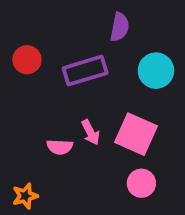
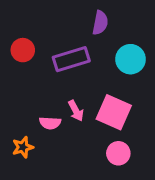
orange star: (25, 196) -> (23, 147), moved

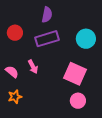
purple semicircle: (100, 23) -> (47, 15), moved
pink arrow: (76, 111) -> (33, 67), moved
pink semicircle: (50, 123) -> (12, 72), moved, turned -144

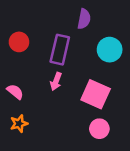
purple semicircle: (47, 15) -> (84, 19), moved
purple rectangle: (47, 39) -> (60, 50), turned -60
pink arrow: (33, 67) -> (56, 81), moved, turned 48

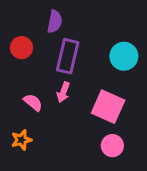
purple semicircle: (84, 19) -> (55, 22), moved
pink semicircle: (15, 92) -> (33, 102), moved

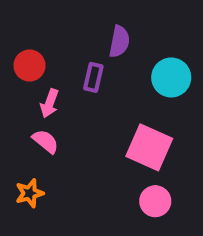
purple semicircle: (55, 22) -> (119, 42), moved
purple rectangle: (68, 56) -> (93, 77), size x0.6
pink arrow: (63, 92) -> (49, 103), moved

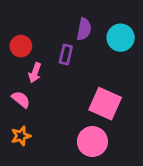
cyan circle: (171, 77) -> (121, 38), moved
pink semicircle: (45, 141) -> (21, 99), moved
pink circle: (155, 201) -> (92, 142), moved, size x1.4

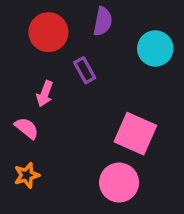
purple semicircle: (84, 29) -> (103, 21), moved
red circle: (21, 46) -> (48, 32), moved, size x1.4
purple rectangle: (66, 54) -> (85, 70), turned -42

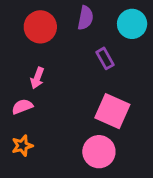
cyan circle: (155, 48) -> (132, 24), moved
purple rectangle: (85, 70) -> (105, 58), moved
pink semicircle: (27, 128) -> (22, 107), turned -60

